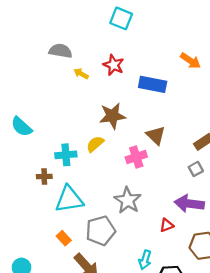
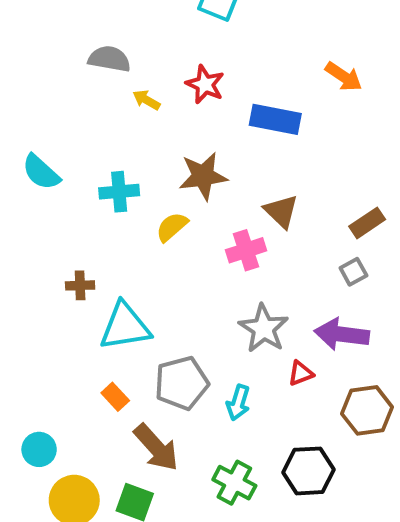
cyan semicircle: (22, 127) -> (41, 172), moved
cyan cross: (66, 155) -> (119, 192), moved
gray star: (128, 200) -> (264, 328), moved
cyan arrow: (145, 260) -> (238, 403), moved

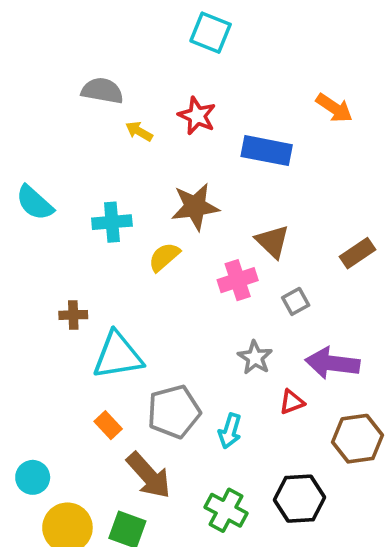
gray square: (353, 272) -> (296, 301), moved
gray star: (264, 328) -> (255, 357), size x0.7

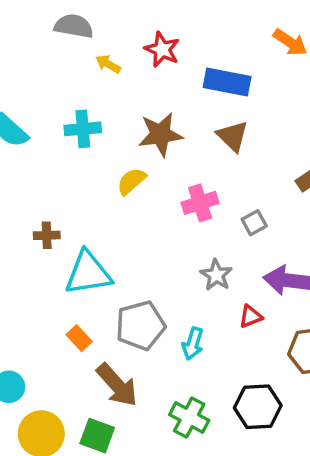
cyan cross: (112, 222) -> (83, 129), moved
brown triangle: (272, 241) -> (233, 136), moved

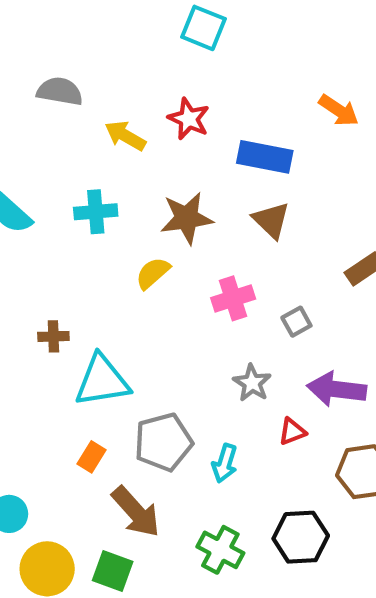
gray semicircle: (74, 26) -> (60, 91), moved
yellow arrow: (108, 64) -> (125, 136), size x1.4
orange rectangle: (79, 338) -> (91, 457), turned 75

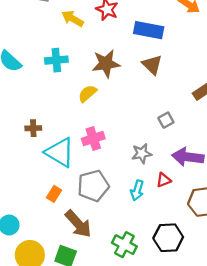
pink cross: (233, 298) -> (93, 139), moved
cyan triangle: (102, 381) -> (60, 152), turned 40
gray star: (252, 383) -> (142, 154), turned 30
cyan arrow: (225, 463) -> (137, 190), moved

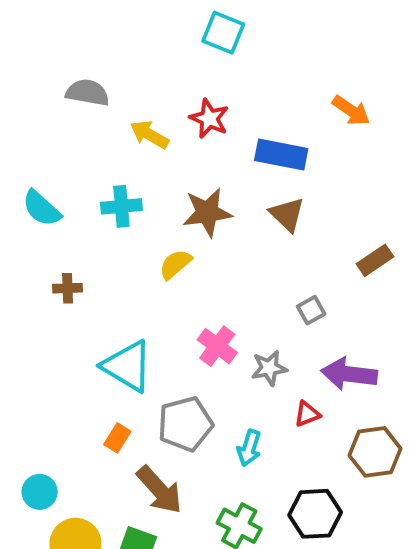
brown cross: (33, 128) -> (68, 288), moved
pink cross: (93, 139) -> (217, 346), moved, turned -35
cyan arrow: (137, 190) -> (249, 448), moved

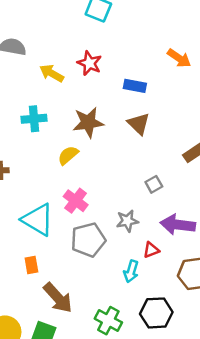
blue rectangle: (281, 154) -> (135, 86), size x0.7
pink cross: (217, 346) -> (76, 201), moved
gray pentagon: (185, 424) -> (88, 240), moved
orange rectangle: (117, 438) -> (31, 265), turned -42
cyan arrow: (249, 448) -> (131, 271), moved

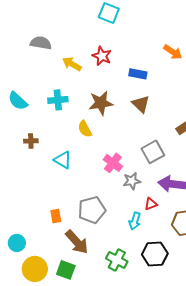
yellow semicircle: (68, 155) -> (85, 129), turned -78
gray square: (154, 184) -> (153, 152), size x1.6
pink cross: (76, 201) -> (113, 163), moved
cyan triangle: (38, 220) -> (63, 160), moved, size x0.7
gray pentagon: (88, 240) -> (92, 210), moved

